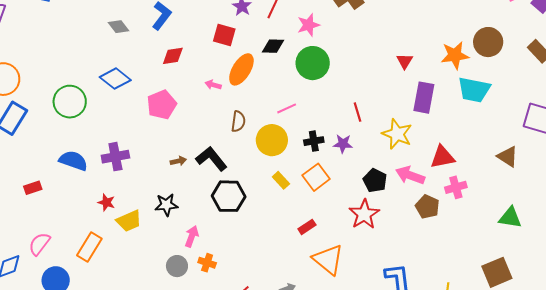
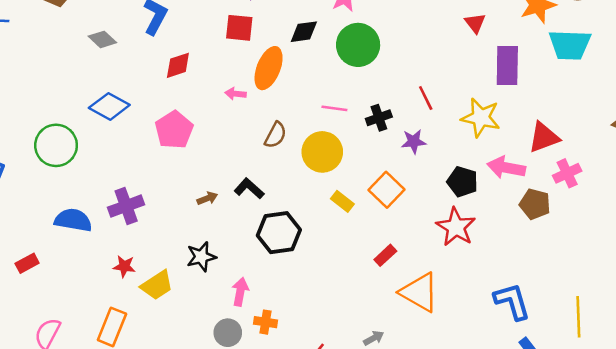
pink line: (287, 108) -> (334, 108), turned 42
brown semicircle: (238, 121) -> (275, 135), turned 30
black cross: (314, 141) -> (379, 118), moved
black L-shape: (211, 159) -> (249, 188), size x0.7

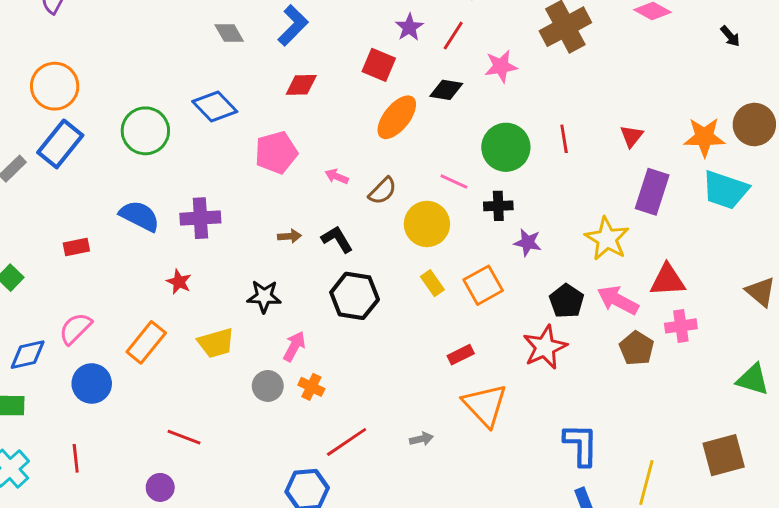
green circle: (358, 45) -> (506, 147), moved
pink arrow: (236, 94) -> (337, 176), moved
red line: (426, 98) -> (564, 139), moved
yellow trapezoid: (157, 285) -> (216, 343), moved

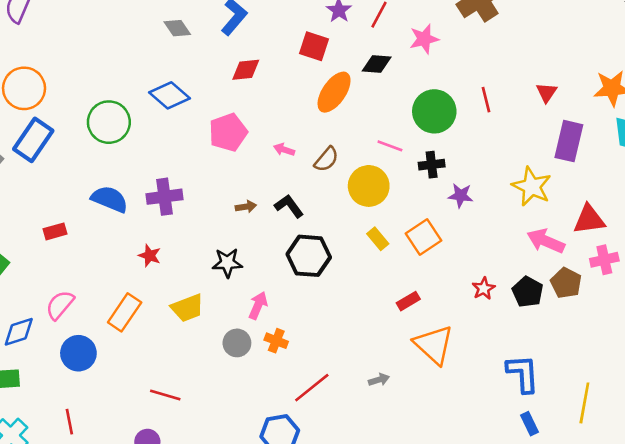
black pentagon: (567, 301) -> (528, 292), moved
red star: (545, 347) -> (484, 288), size x0.6

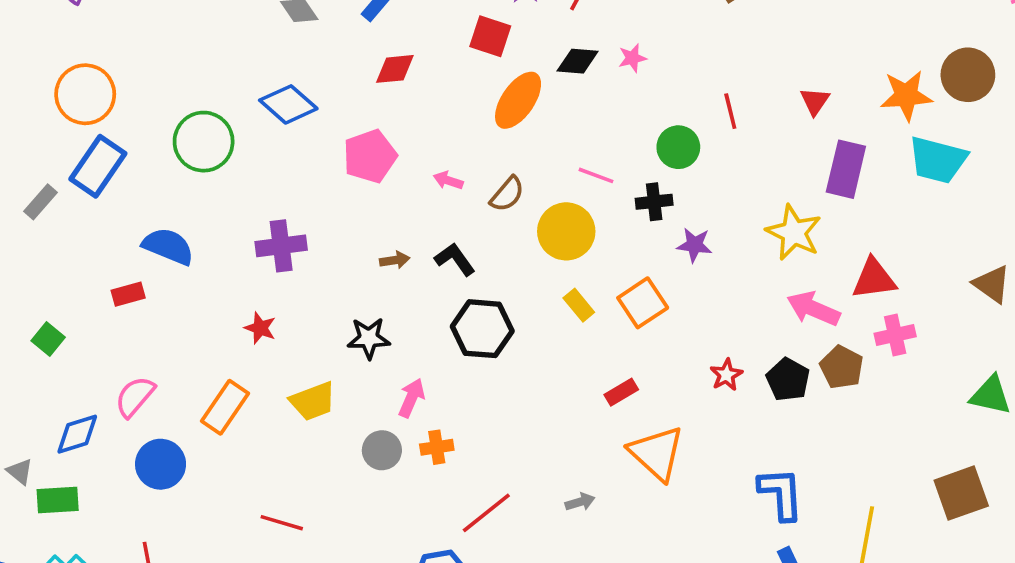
pink star: (424, 39) -> (632, 58), moved, size x0.7
green circle: (434, 111) -> (678, 147), moved, size x0.7
blue semicircle: (110, 199) -> (168, 246), moved
orange cross: (276, 341) -> (437, 447), turned -30

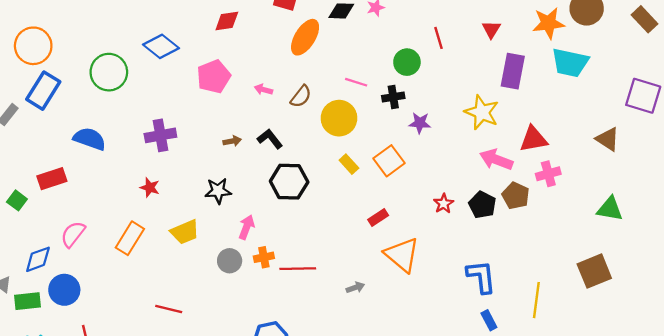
red rectangle: (128, 294) -> (52, 179), moved, size x1.4
blue circle: (161, 464) -> (64, 290), moved
red line: (486, 513) -> (298, 269), moved, turned 40

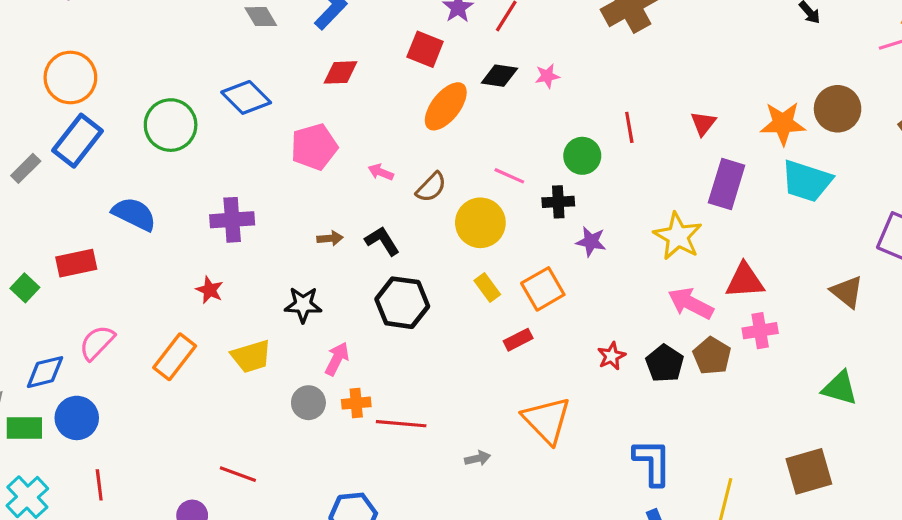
red rectangle: (378, 217) -> (518, 340), moved
red line: (169, 309) -> (238, 474), moved

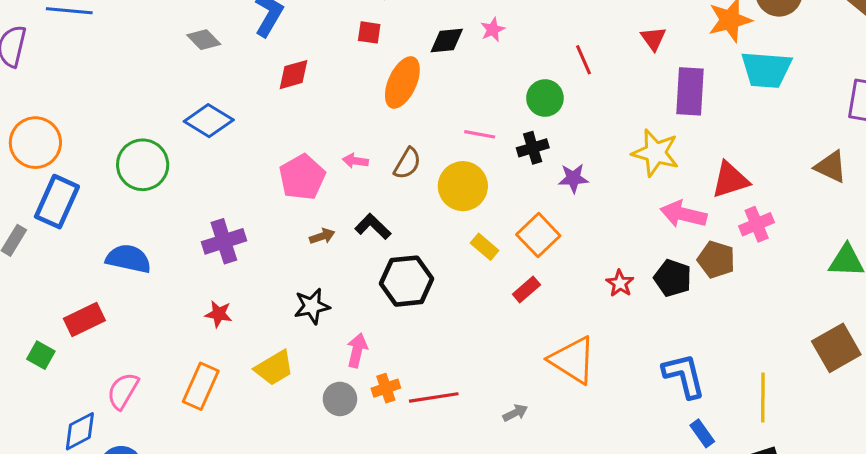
red square: (425, 49) -> (369, 32), size x0.7
pink pentagon: (314, 147) -> (302, 177), moved

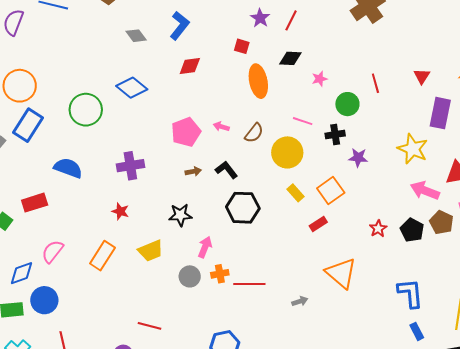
pink star: (493, 30) -> (320, 79), moved
orange ellipse: (402, 82) -> (258, 81), turned -44

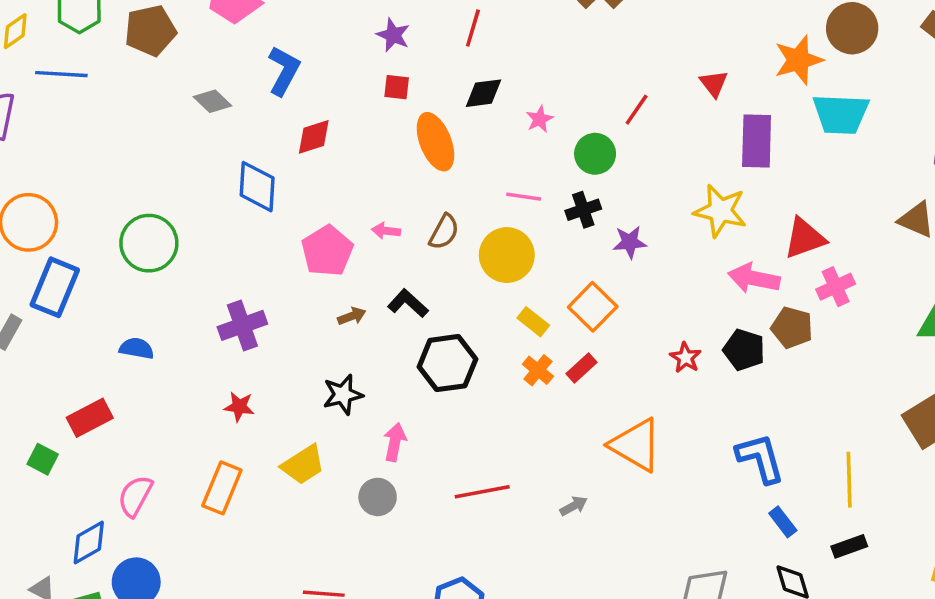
purple star: (260, 18) -> (393, 35), moved
red line: (375, 83) -> (637, 110), turned 60
blue diamond: (132, 88) -> (257, 187), moved, turned 64
blue semicircle: (68, 168) -> (137, 348), size x0.7
orange cross: (220, 274) -> (538, 370), moved, turned -30

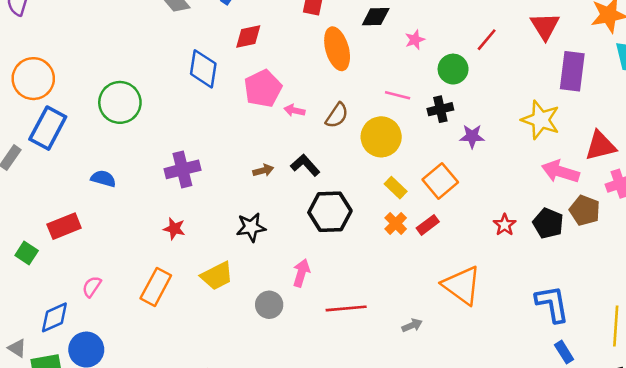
red triangle: (714, 84) -> (545, 26), size x1.4
pink pentagon: (327, 251) -> (263, 88), moved
pink arrow: (395, 442) -> (301, 273), moved
pink semicircle: (135, 496) -> (92, 287), size x0.7

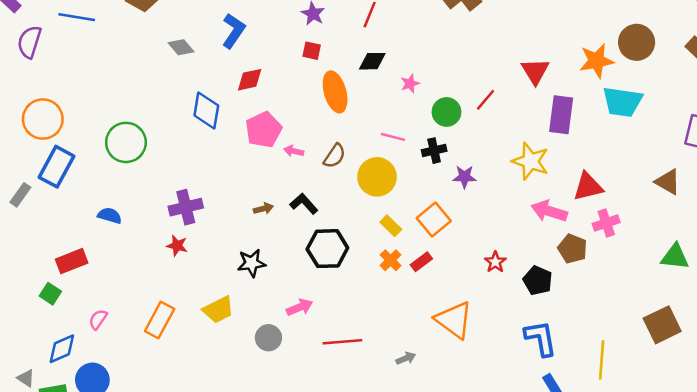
red line: (487, 40) -> (486, 100), moved
black pentagon: (548, 223) -> (538, 280), moved
red star: (174, 229) -> (177, 246), moved
green square: (27, 253) -> (50, 294), moved
pink arrow: (301, 273) -> (300, 307), turned 50

